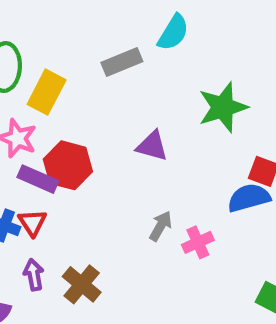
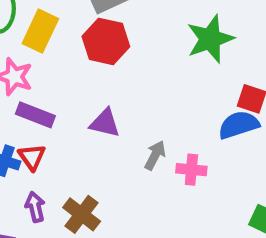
purple triangle: (152, 146) -> (105, 123), moved
red hexagon: (68, 165) -> (106, 41), moved
pink cross: (198, 242) -> (191, 170), turned 32

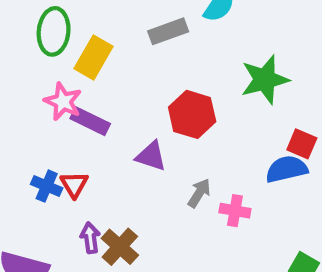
red hexagon: (106, 41) -> (192, 114), moved
purple rectangle: (35, 115) -> (90, 121), moved
purple arrow: (35, 207) -> (90, 238), moved

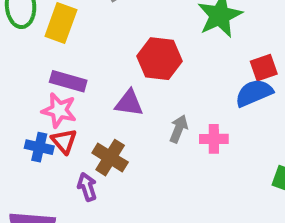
pink star: (63, 102) -> (59, 110), moved
red square: (302, 144) -> (264, 68), turned -32
brown cross: (120, 247) -> (110, 158), moved

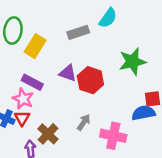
purple triangle: (129, 103) -> (68, 73), moved
gray arrow: (179, 129) -> (84, 122), moved
pink cross: (214, 139) -> (113, 136), size x1.5

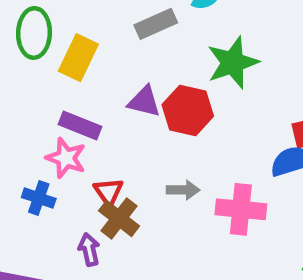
green star: (133, 62) -> (233, 63), moved
red triangle: (22, 118) -> (109, 192), moved
gray arrow: (84, 122) -> (183, 190), turned 63

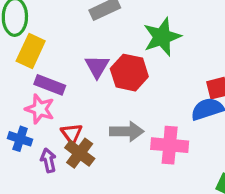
yellow rectangle: (78, 58) -> (31, 51), moved
purple triangle: (144, 102) -> (97, 66), turned 48
gray arrow: (183, 190) -> (127, 131), size x1.4
purple arrow: (89, 250) -> (48, 160), moved

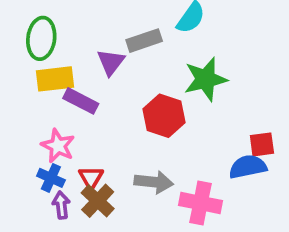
yellow rectangle: (31, 51) -> (55, 79), turned 52
purple triangle: (97, 66) -> (111, 62), moved
purple rectangle: (50, 85) -> (81, 101), moved
blue cross: (20, 139) -> (51, 178), moved

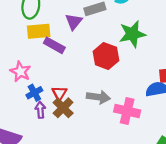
pink star: (58, 146) -> (20, 72), moved
blue cross: (51, 178) -> (34, 93), turned 35

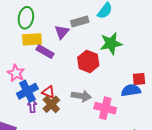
blue cross: (34, 93) -> (27, 91), size x1.5
red triangle: (59, 93) -> (48, 92), turned -40

